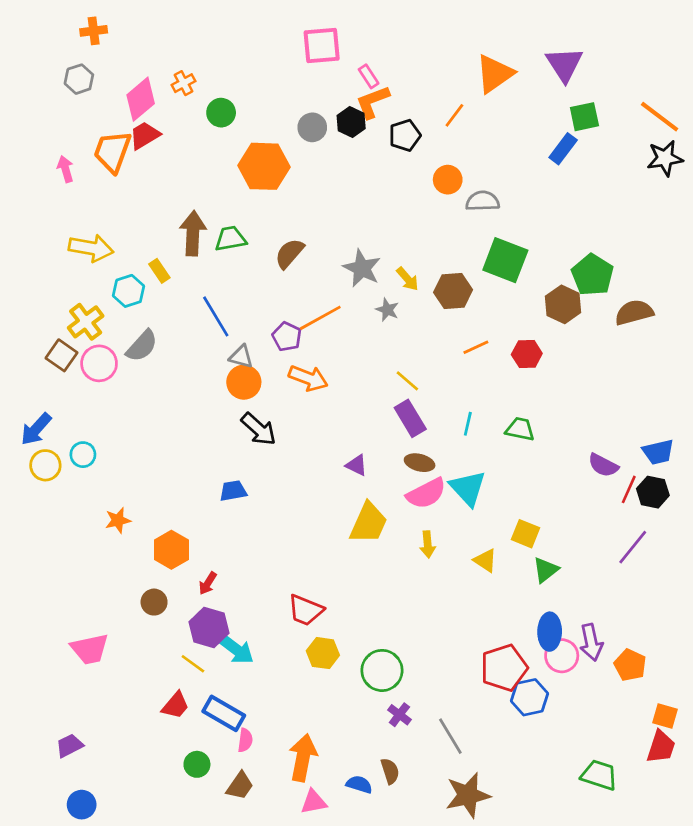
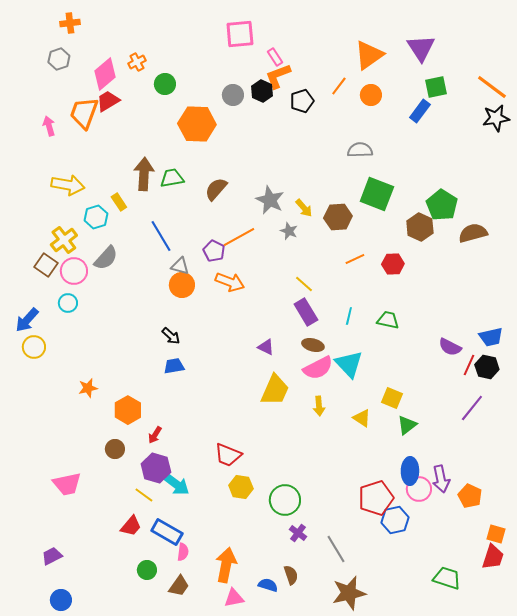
orange circle: (448, 180) -> (371, 95), moved
black arrow: (259, 429) -> (171, 336), moved, size x0.7
cyan circle: (83, 455) -> (68, 303), moved

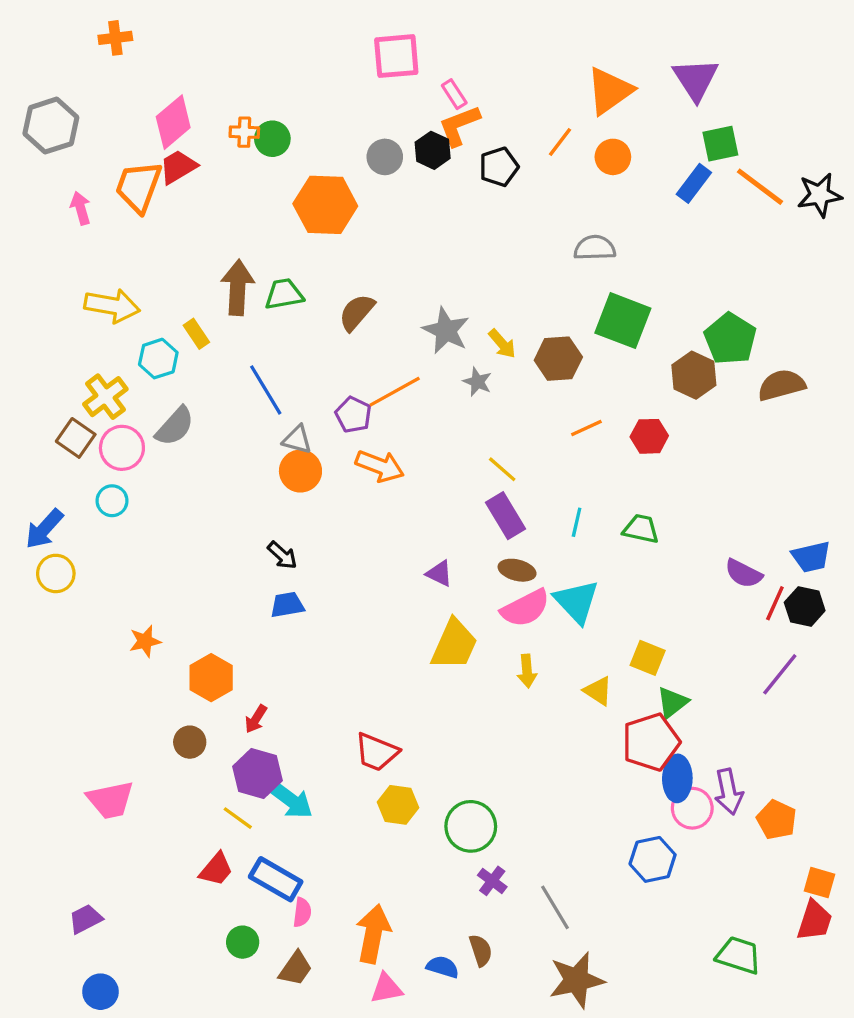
gray hexagon: (59, 59) -> (51, 126), moved, size x1.5
orange cross: (137, 62) -> (244, 132), moved, turned 30
orange line: (492, 87) -> (760, 187), moved
red pentagon: (376, 498) -> (651, 742), moved

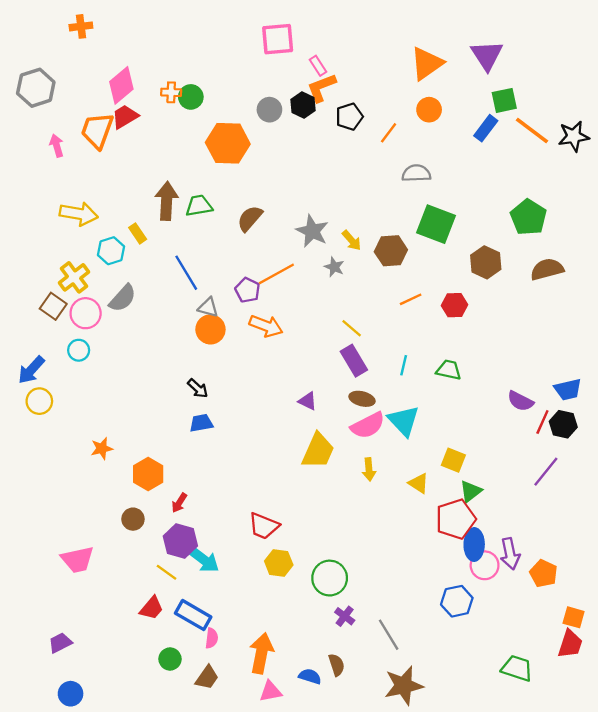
orange line: (560, 142) -> (389, 133), moved
green pentagon: (730, 339) -> (529, 217), moved

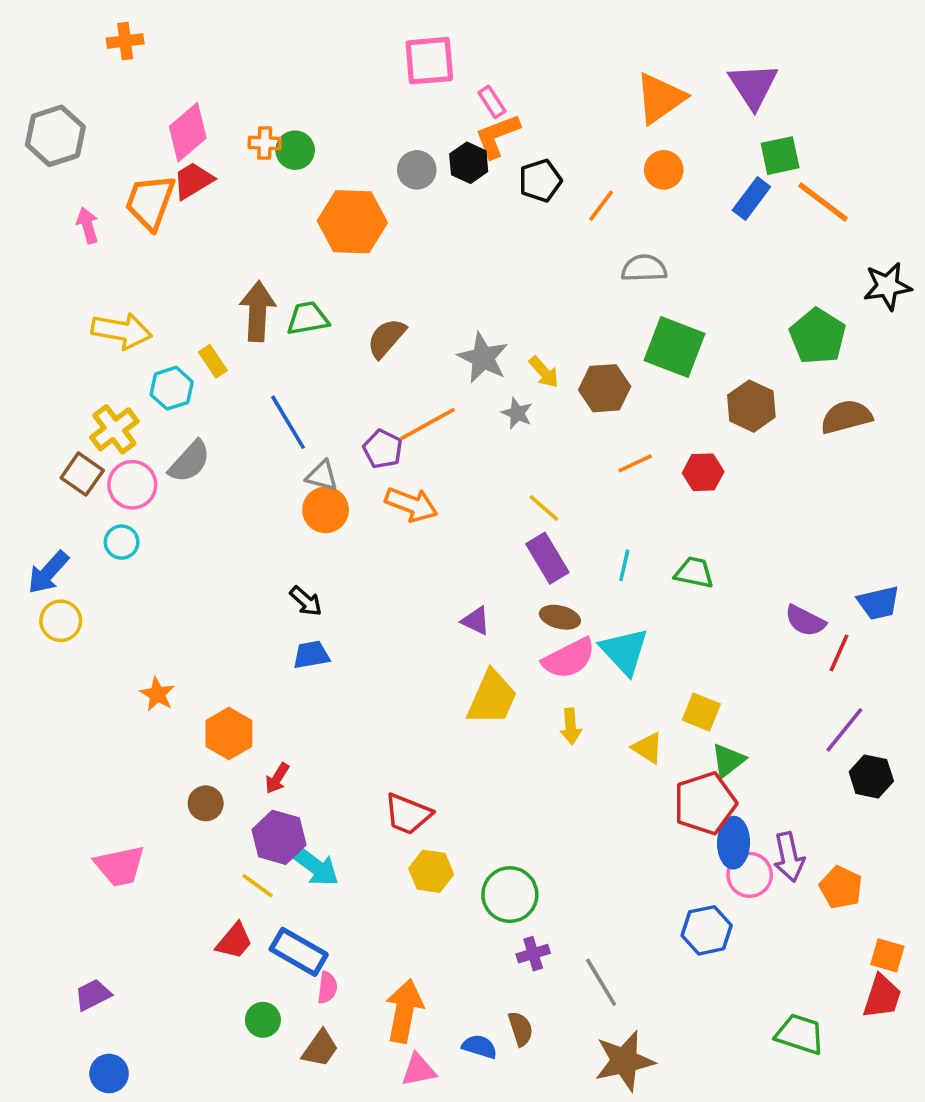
black star: (574, 136) -> (887, 286), moved
black hexagon: (563, 424) -> (871, 776), moved
orange star: (102, 449) -> (157, 694), turned -30
purple cross: (345, 616) -> (533, 954), turned 36

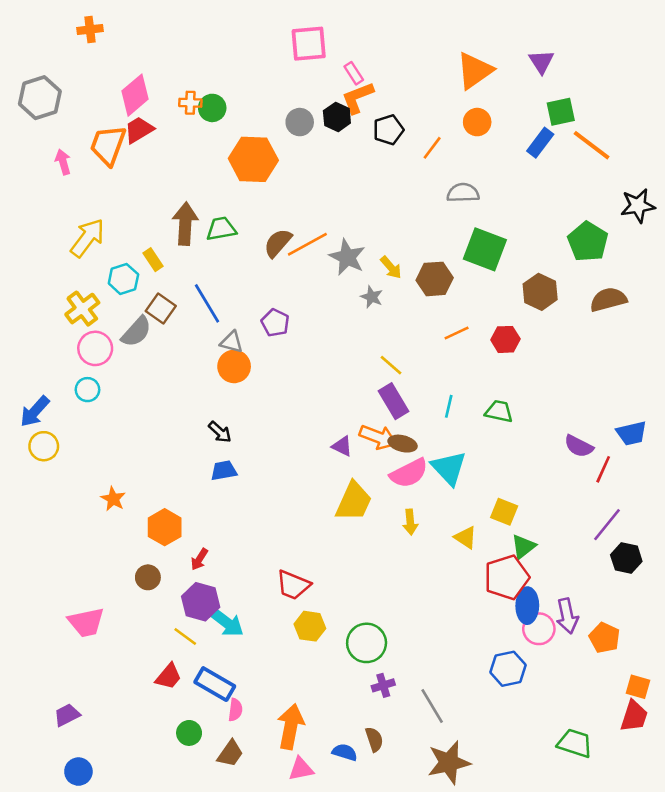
purple triangle: (753, 86) -> (541, 62), size x0.7
yellow arrow: (122, 331) -> (87, 238), turned -63
orange line: (428, 424) -> (307, 244), moved
brown square: (82, 474) -> (161, 309), moved
orange arrow: (411, 504) -> (378, 437), moved

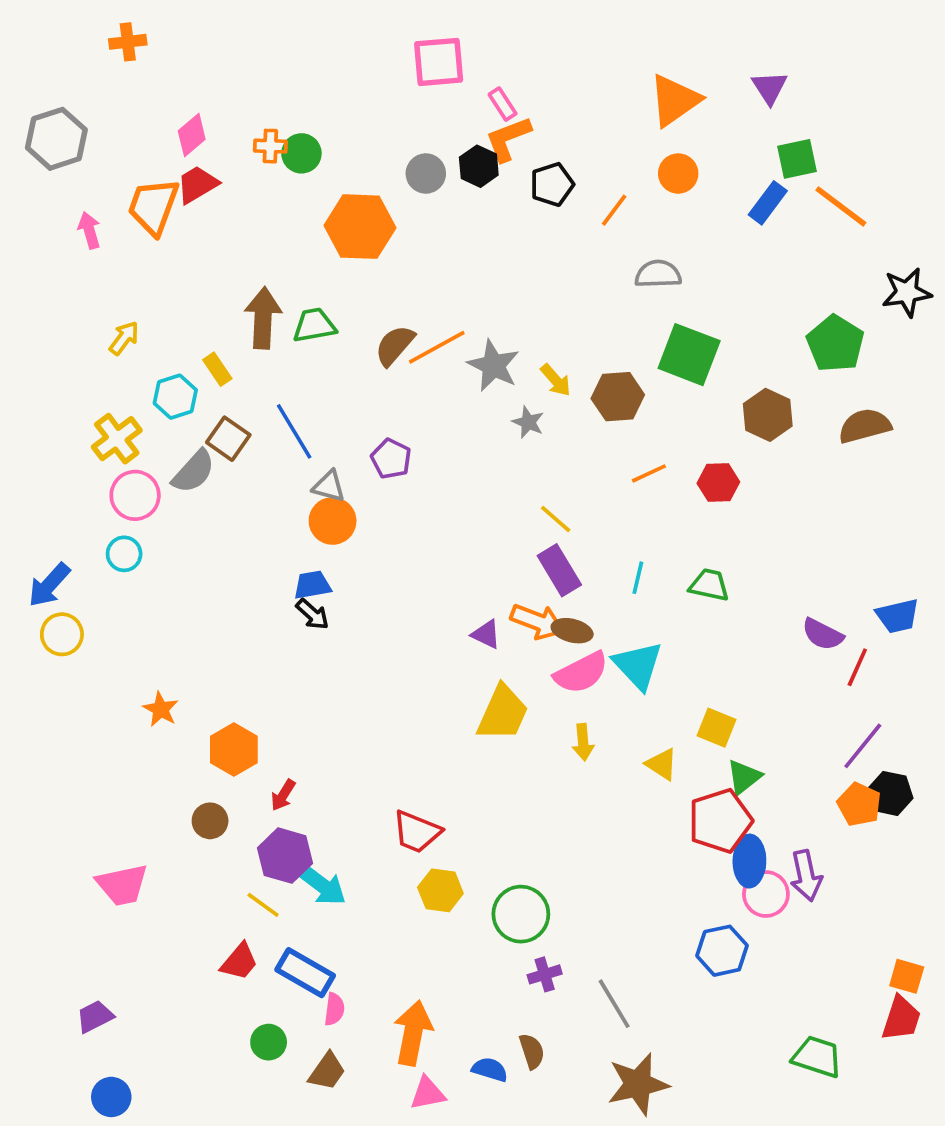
pink diamond: (135, 95) -> (192, 135), size x0.7
yellow arrow: (87, 238) -> (124, 338), size x0.6
blue trapezoid: (224, 471) -> (312, 585), moved
orange pentagon: (604, 638) -> (859, 804), moved

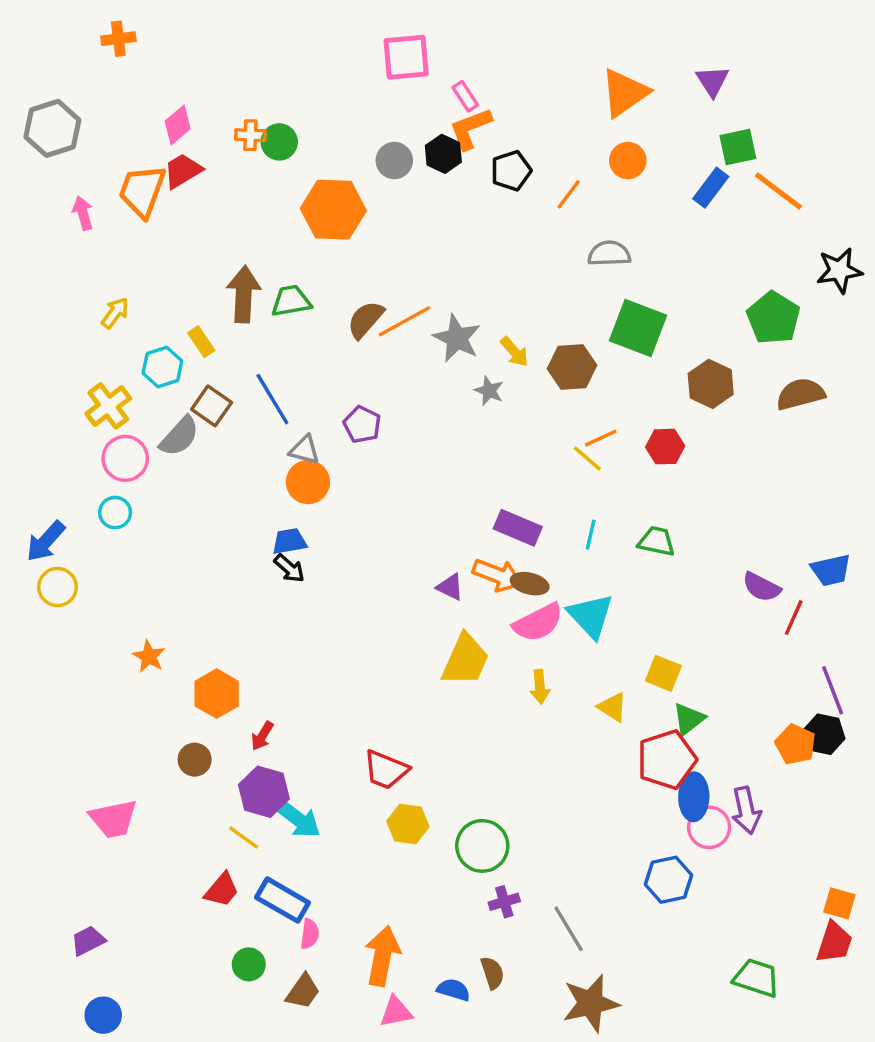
yellow line: (556, 519) -> (587, 458), moved
purple rectangle: (559, 570) -> (518, 528), turned -36
purple line: (863, 746) -> (833, 690), moved, turned -60

